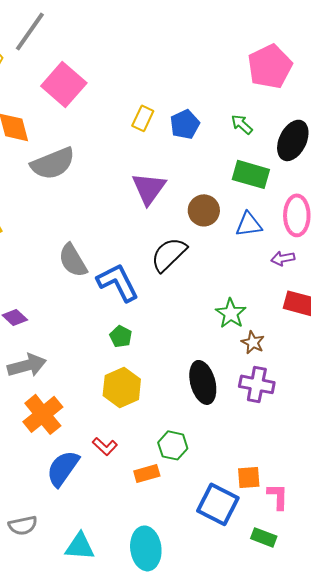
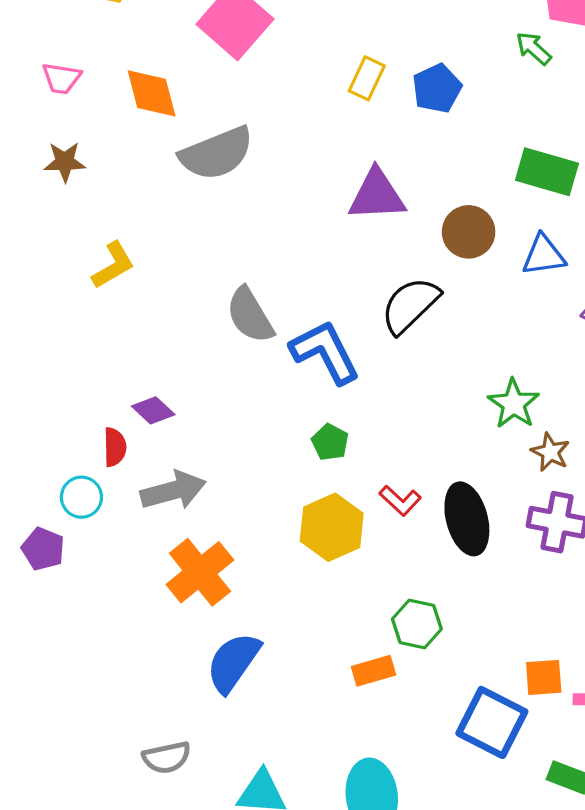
green arrow: (242, 124) -> (534, 48), moved
purple triangle: (149, 188) -> (377, 195), turned 51
red L-shape: (105, 446) -> (400, 501), moved

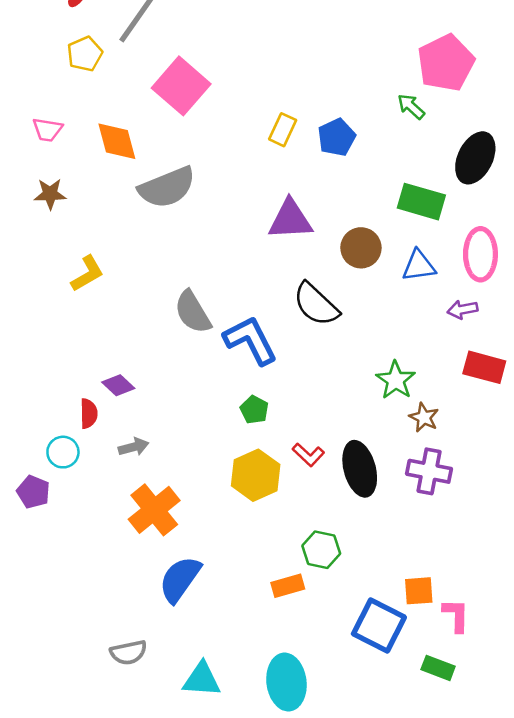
black semicircle: (410, 305) -> (316, 304), turned -93
gray arrow: (173, 490) -> (134, 447), size x0.6

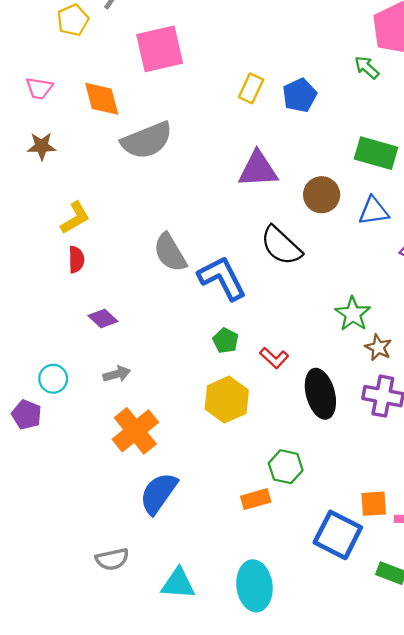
pink square: (181, 86) -> (160, 49), turned 36
red semicircle: (89, 414) -> (76, 260), moved
red L-shape: (308, 455) -> (274, 358), moved

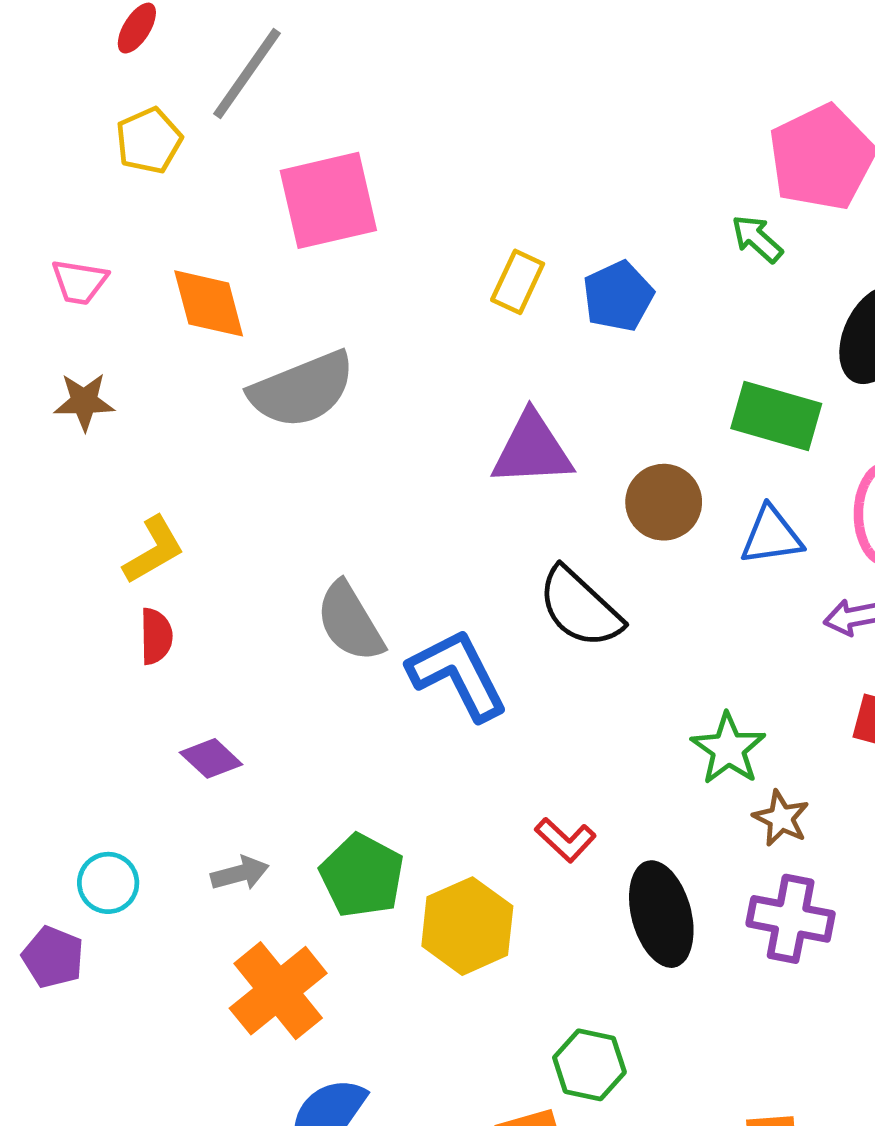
green pentagon: (226, 341) -> (362, 876), moved, size x1.6

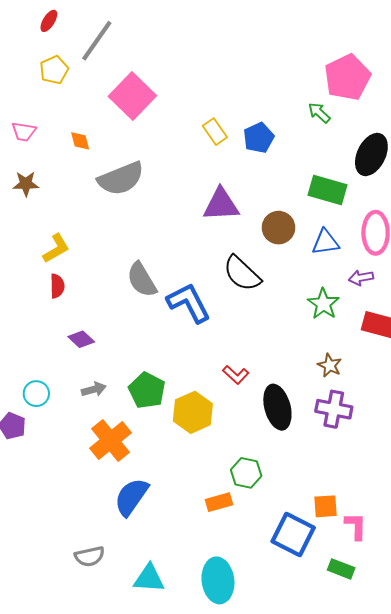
pink square: (328, 200) -> (132, 96), turned -33
yellow rectangle: (518, 282) -> (215, 132), turned -60
orange diamond: (209, 303) -> (80, 141), size x0.6
green star: (728, 749) -> (323, 304), moved

